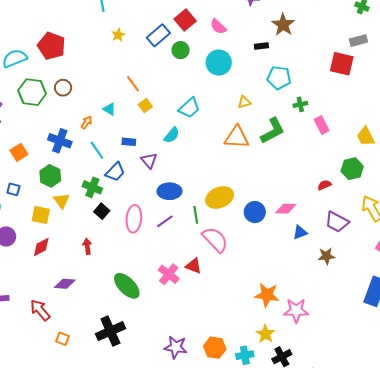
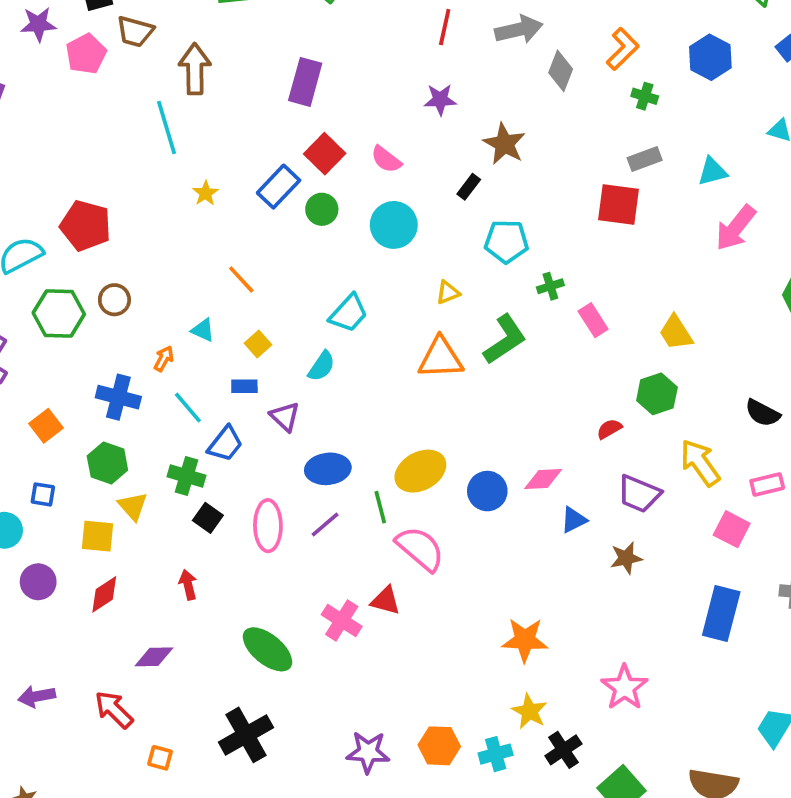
black rectangle: (261, 46) -> (469, 187), turned -40
yellow square: (145, 106) -> (258, 344), moved
pink star: (296, 310) -> (624, 687), moved, turned -30

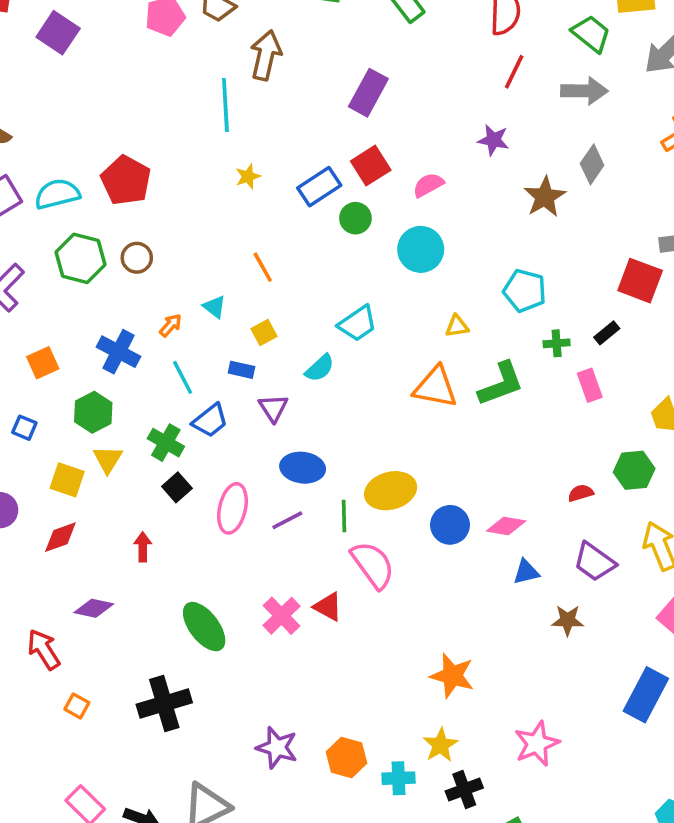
gray diamond: (561, 71) -> (592, 164), moved
pink semicircle: (386, 159) -> (428, 185), turned 100
black rectangle: (469, 187) -> (607, 333), moved

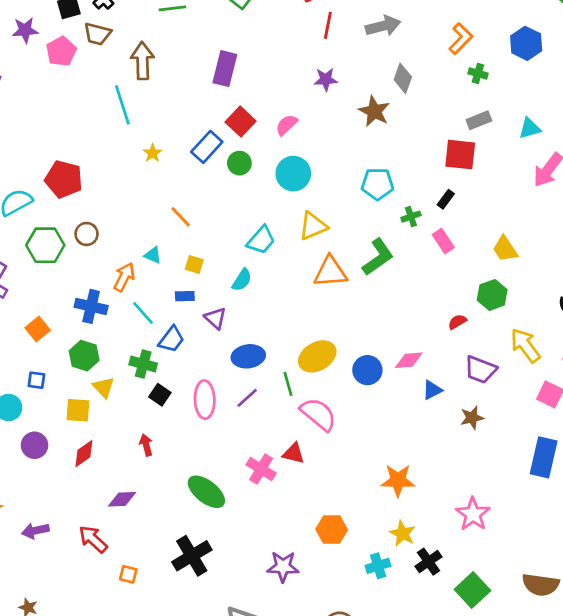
orange arrow: (171, 325) -> (124, 277), size x1.5
yellow triangle: (457, 326) -> (313, 226), moved, size x1.6
yellow square: (264, 333) -> (194, 265), turned -30
orange hexagon: (346, 758) -> (332, 530), moved

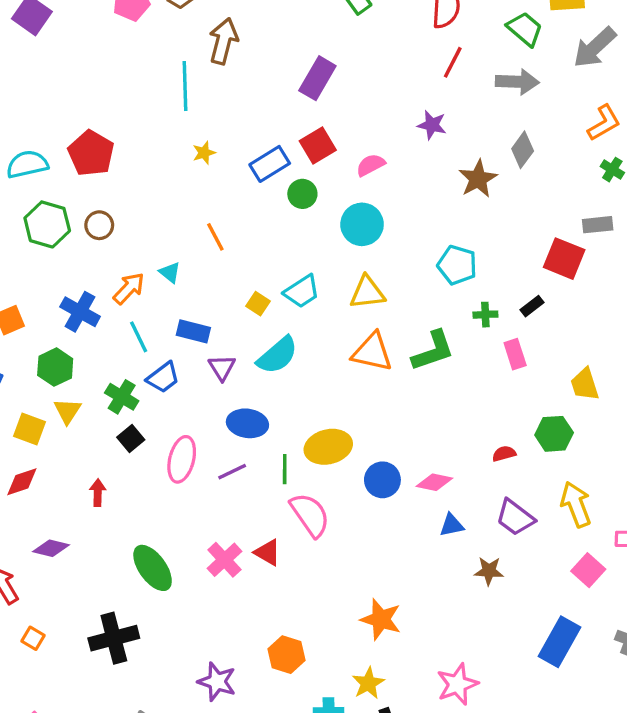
yellow square: (194, 265) -> (258, 304), moved
cyan semicircle: (242, 280) -> (277, 355), moved, size x1.5
blue rectangle: (185, 296) -> (193, 331), size x1.4

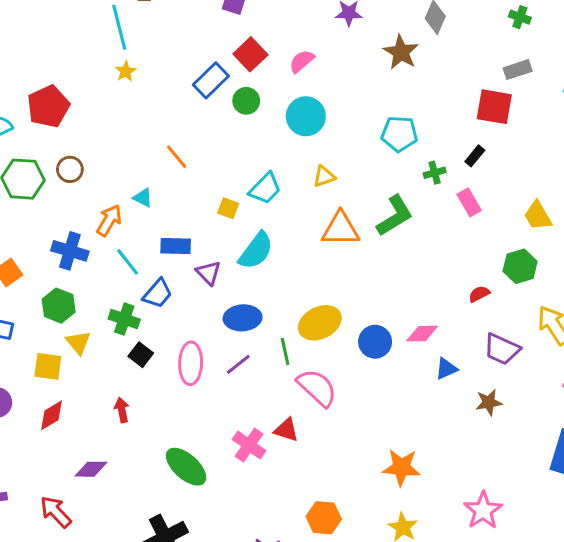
red pentagon: (91, 153) -> (48, 106), turned 30
yellow star: (204, 153) -> (126, 71), moved
yellow triangle: (367, 292) -> (324, 176), size x0.7

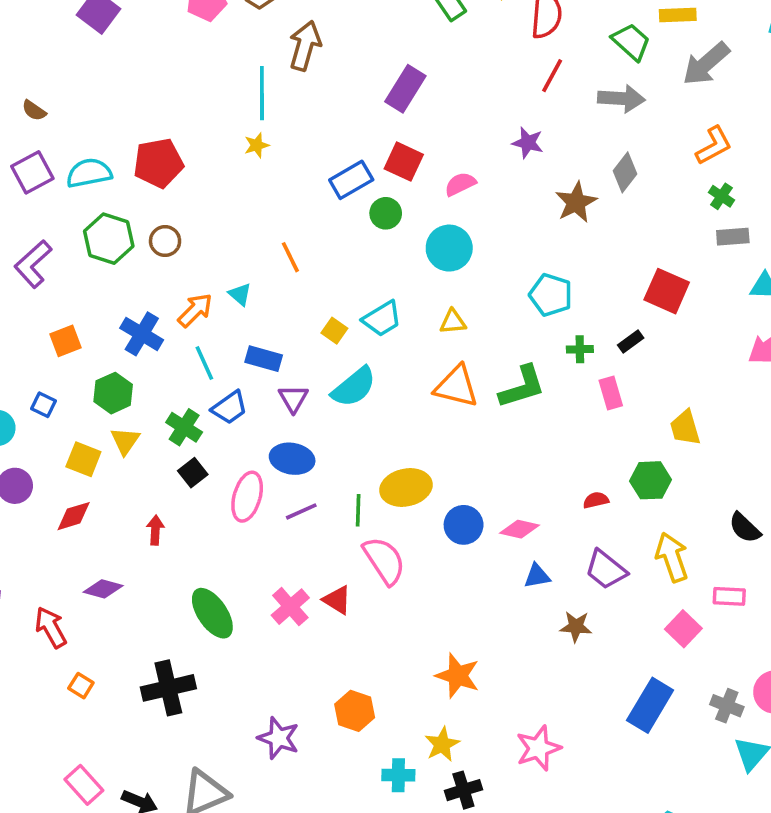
red square: (250, 54) -> (404, 162), turned -36
gray rectangle: (518, 70) -> (733, 237), moved
blue ellipse: (243, 318) -> (292, 459), moved

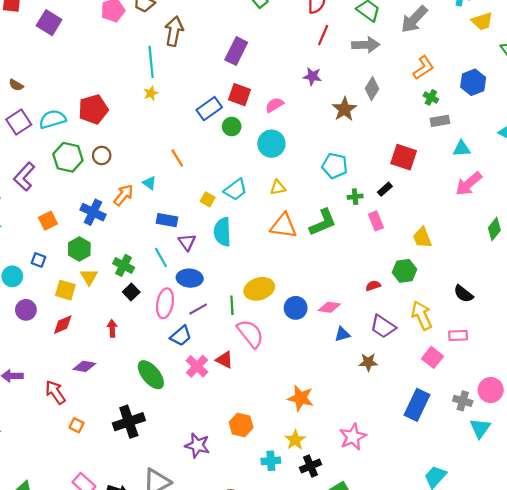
cyan line: (204, 363) -> (161, 257), moved
cyan semicircle: (354, 387) -> (222, 232), turned 132
blue trapezoid: (230, 408) -> (181, 336), moved

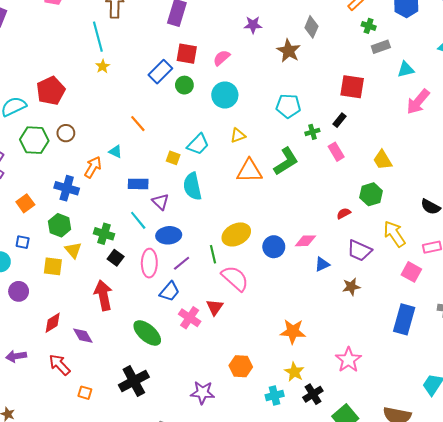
red diamond: (63, 325) -> (53, 323), moved
red arrow: (112, 328) -> (103, 295), size x1.8
red triangle: (225, 360) -> (215, 307), turned 48
purple diamond: (84, 366) -> (83, 336), turned 60

